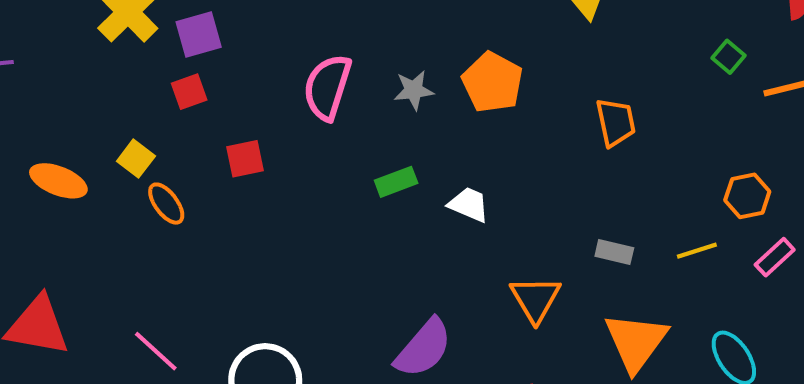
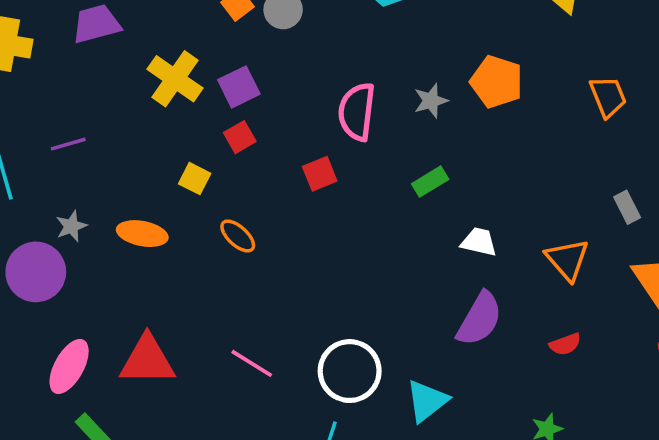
yellow square: (136, 159) -> (195, 179), moved
red square: (245, 159) -> (320, 174), moved
white trapezoid: (469, 205) -> (479, 242), moved
gray rectangle: (614, 252) -> (627, 207), turned 60

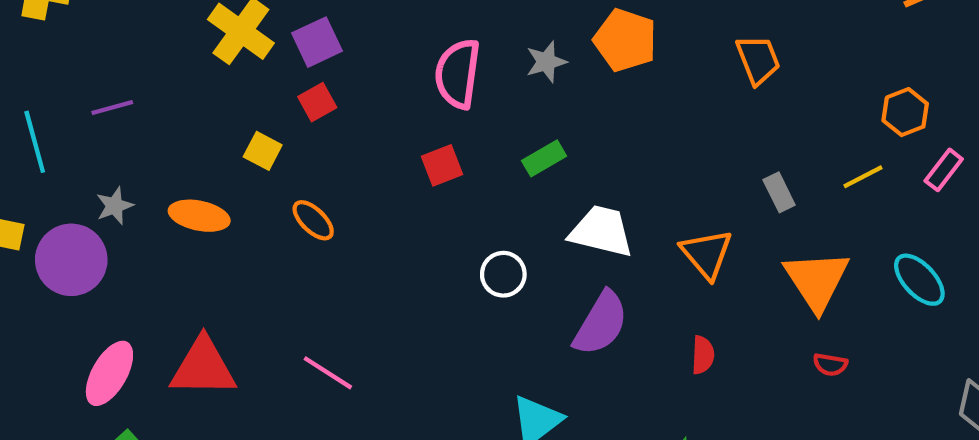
red square: (320, 174) -> (442, 165), moved
white trapezoid: (479, 242) -> (601, 231), size x1.5
red semicircle: (565, 344) -> (703, 355), turned -68
white circle: (350, 371) -> (503, 274), moved, size x0.6

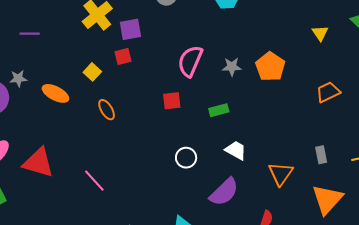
orange trapezoid: (758, 60) -> (328, 92), turned -110
white trapezoid: (601, 231) -> (236, 150), size x0.7

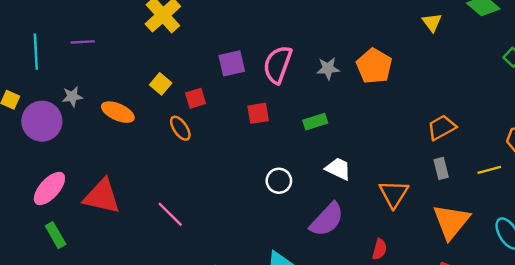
purple square: (130, 29) -> (232, 63), moved
red square: (123, 57) -> (195, 98), moved
orange trapezoid: (328, 92) -> (442, 127), moved

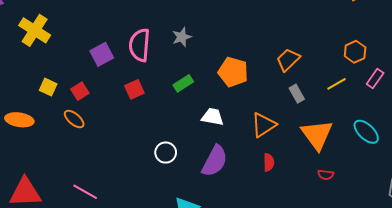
orange pentagon: (374, 66) -> (233, 72), moved
white circle: (279, 181) -> (166, 153), moved
orange triangle: (394, 194) -> (264, 125), turned 40
red semicircle: (379, 249) -> (269, 162), moved

